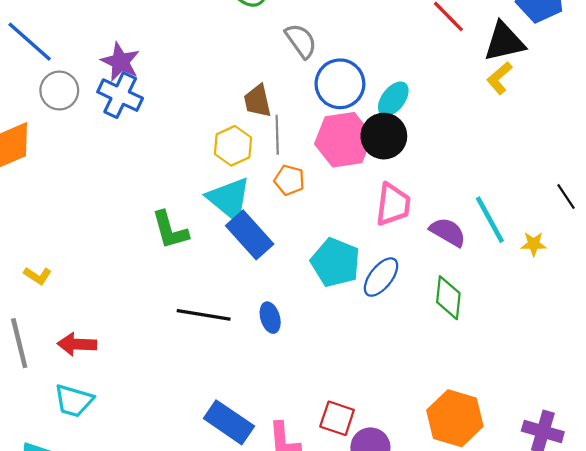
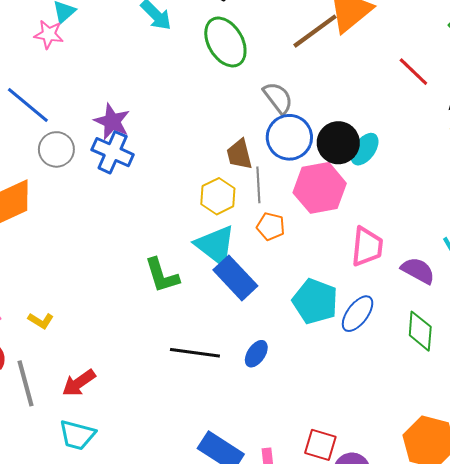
blue circle: (340, 84) -> (289, 137), moved
black circle: (384, 136) -> (338, 143), moved
blue ellipse: (270, 318) -> (256, 354), turned 52
red arrow: (77, 344) -> (79, 383), turned -36

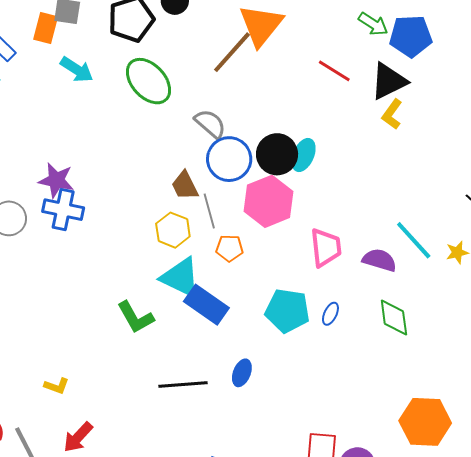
blue ellipse: (358, 314) -> (330, 314), size x0.6
yellow L-shape: (41, 321) -> (57, 386), moved

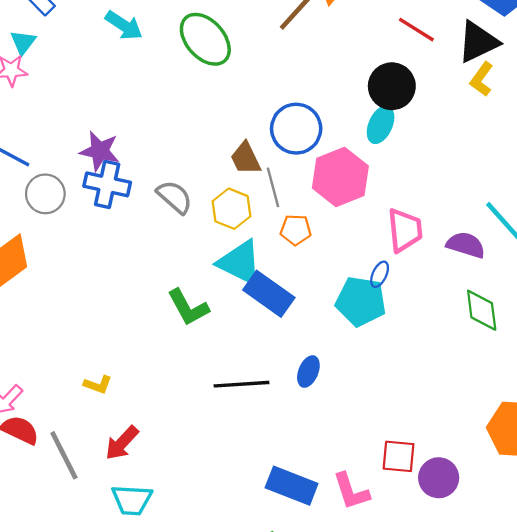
gray semicircle: (210, 124) -> (175, 197), moved
black circle: (277, 154) -> (392, 86), moved
blue ellipse: (330, 314) -> (380, 274), moved

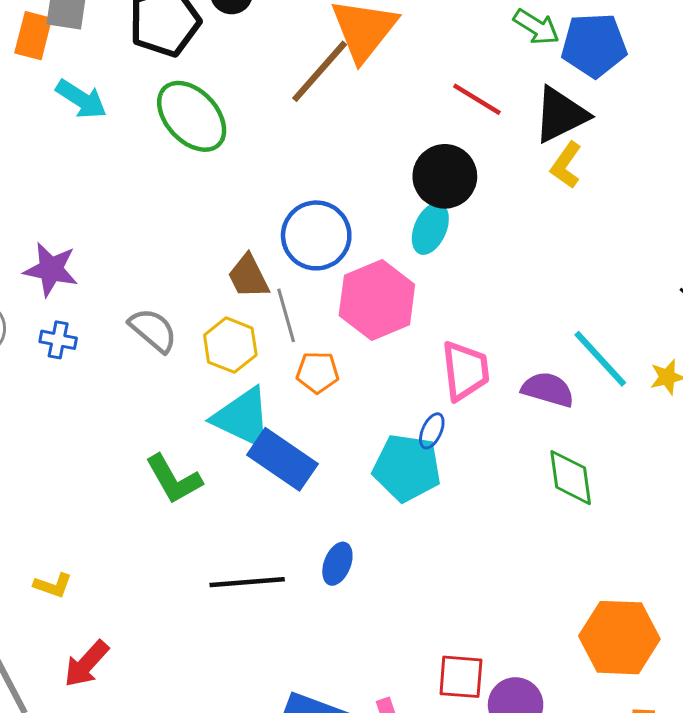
blue cross: (107, 184) -> (58, 340), moved, size x0.6

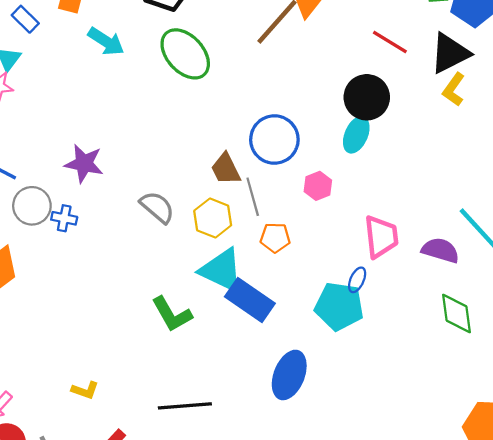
pink hexagon: (377, 300) -> (318, 186), size x0.5
blue cross: (58, 340) -> (64, 218), moved
blue ellipse: (337, 564) -> (289, 375), size x1.6
black line: (247, 582) -> (185, 406), moved

